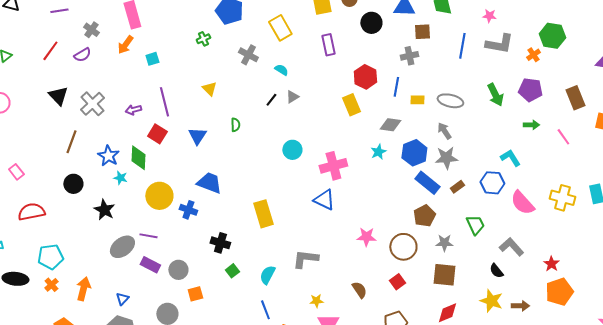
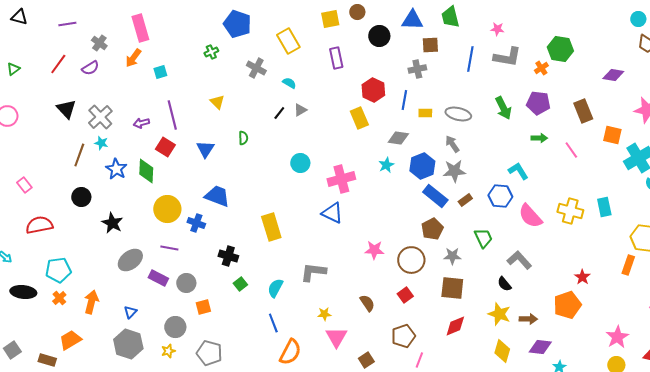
cyan star: (120, 178) -> (101, 143), moved
purple line: (148, 236) -> (169, 248), moved
red star: (551, 264) -> (582, 277), moved

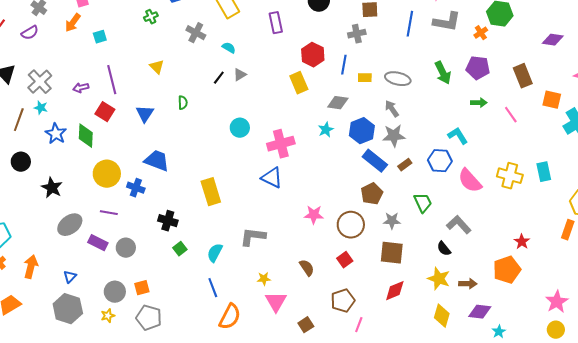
orange square: (203, 307) -> (142, 288), moved

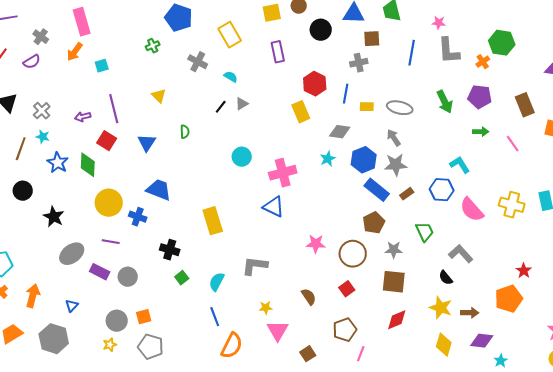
gray L-shape: (447, 22) -> (449, 51), turned 76
gray cross: (40, 82) -> (42, 111), size x0.7
gray hexagon: (68, 309) -> (54, 339), moved

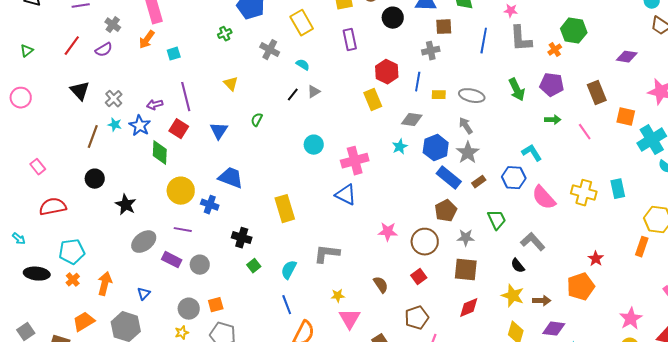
green semicircle: (185, 132) -> (257, 120), turned -152
blue star: (58, 163) -> (140, 126), moved
gray star: (396, 165) -> (468, 153), turned -30

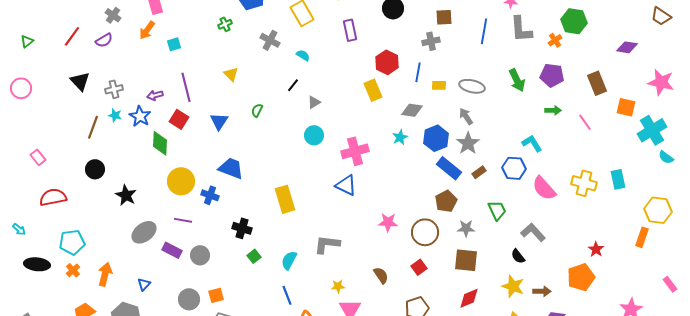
gray triangle: (314, 92) -> (314, 102), moved
gray cross: (114, 99) -> (114, 89), turned 30

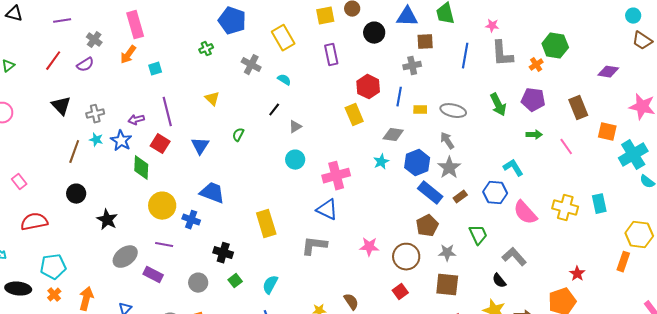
gray L-shape: (327, 244) -> (314, 246), moved
gray circle: (200, 255) -> (198, 283), moved
brown semicircle: (381, 275) -> (351, 302), moved

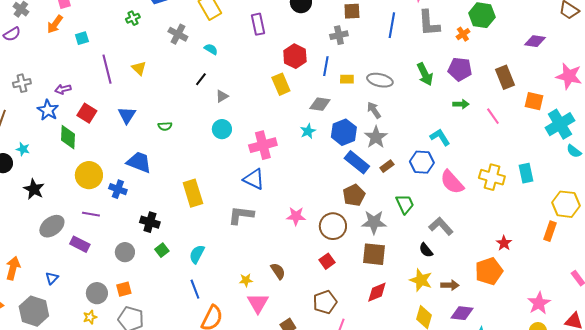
purple line: (167, 112) -> (107, 69), moved
green semicircle: (238, 135) -> (165, 126), moved, turned -120
cyan star: (96, 140) -> (23, 149), moved
gray star: (447, 253) -> (374, 222), size x1.4

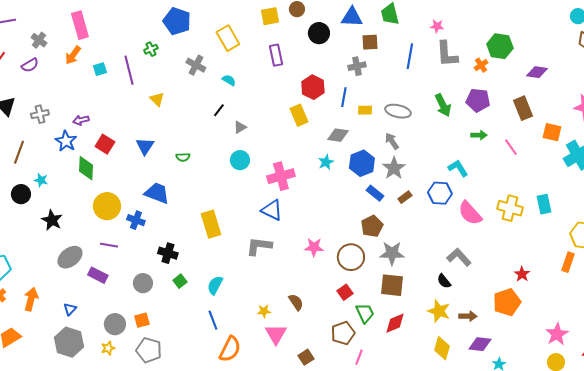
purple diamond: (535, 41) -> (537, 72), moved
purple line: (107, 69) -> (129, 70), moved
blue rectangle: (357, 162) -> (375, 193), size x0.7
green trapezoid: (405, 204) -> (365, 313), moved
gray hexagon: (34, 311) -> (69, 342), moved

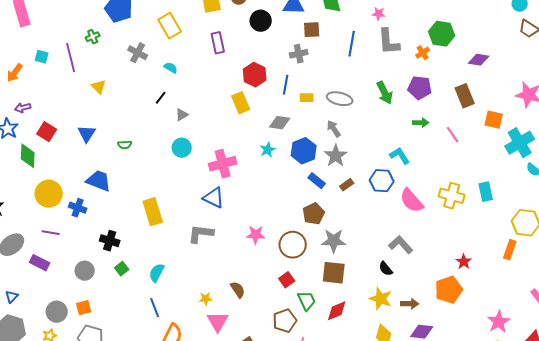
orange arrow: (73, 55) -> (15, 73), moved
cyan square: (100, 69) -> (42, 57), turned 32

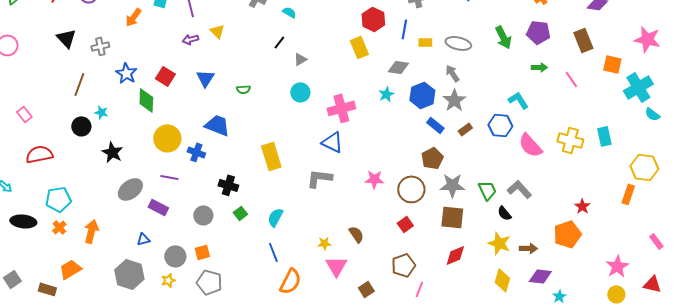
purple arrow: (23, 108) -> (190, 39), moved
blue triangle: (12, 297) -> (143, 239), moved, turned 32
green trapezoid: (307, 301) -> (487, 190), moved

